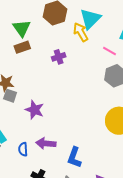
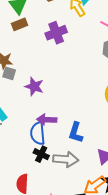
purple cross: (59, 57) -> (56, 33), size x1.5
blue semicircle: (23, 149) -> (38, 133), moved, size x1.6

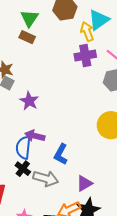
brown rectangle: (19, 24) -> (27, 37), turned 35
purple cross: (56, 33) -> (85, 55), moved

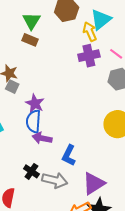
blue semicircle: (23, 148) -> (33, 121), moved
purple triangle: (84, 183) -> (94, 183), size x1.4

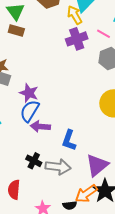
blue semicircle: (33, 121) -> (30, 111), turned 35

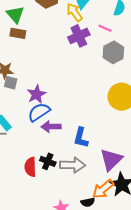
purple star: (29, 93) -> (36, 94), turned 30
blue semicircle: (30, 111) -> (39, 112), turned 30
red semicircle: (14, 190) -> (30, 167), moved

